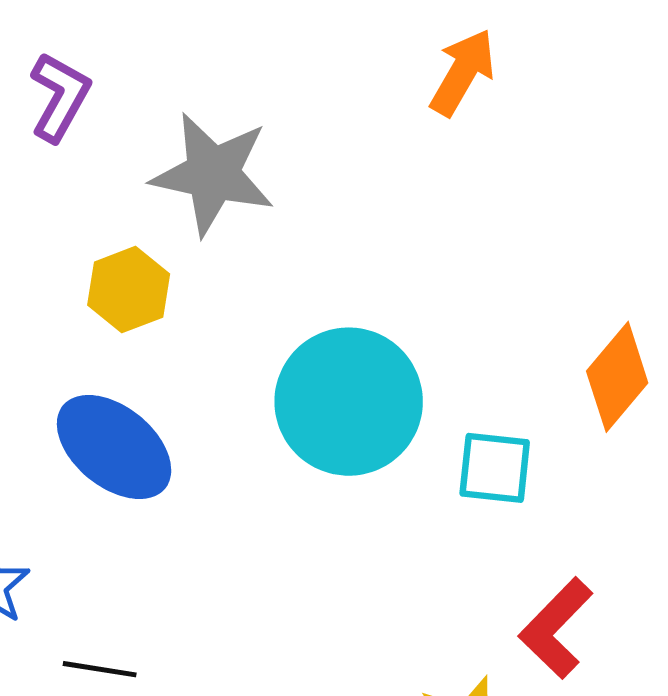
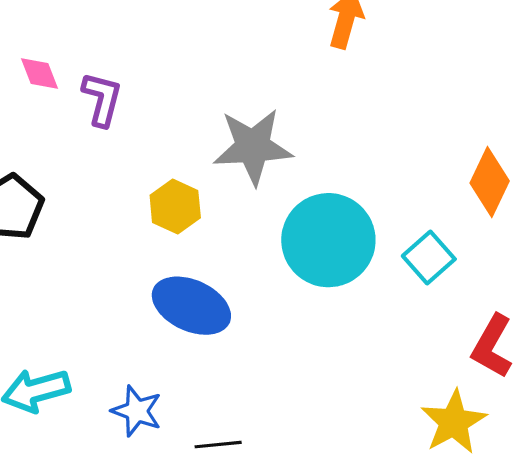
gray star: (213, 174) -> (253, 147), moved
cyan square: (495, 468) -> (429, 258), turned -33

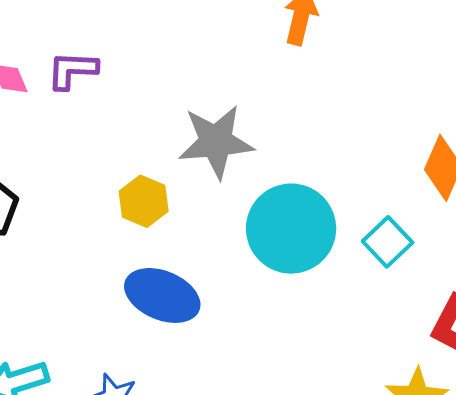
purple L-shape: (102, 99) -> (72, 70), moved, turned -100

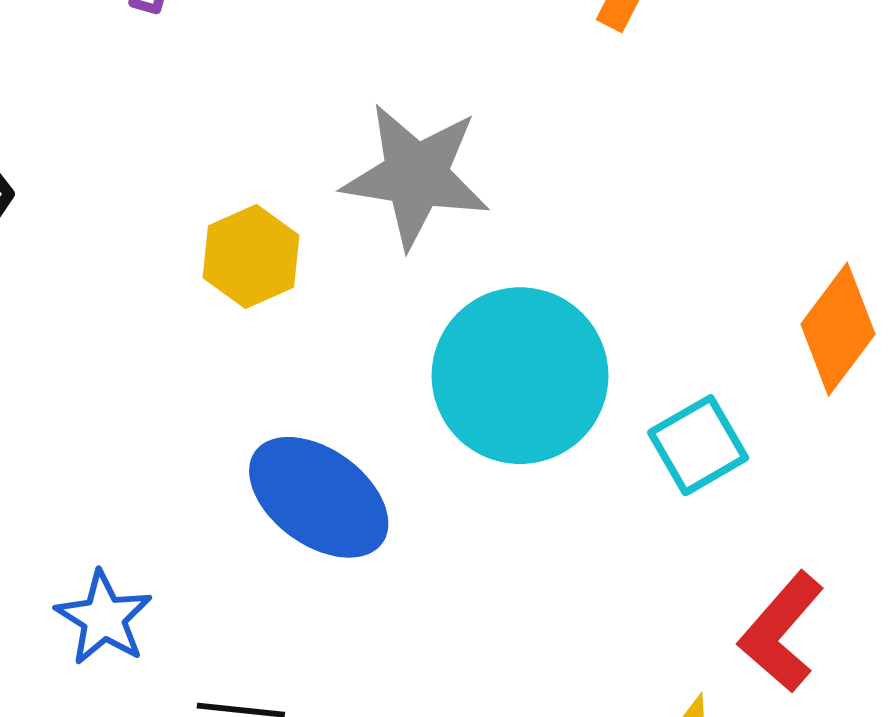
blue ellipse: (162, 295) -> (319, 497), moved

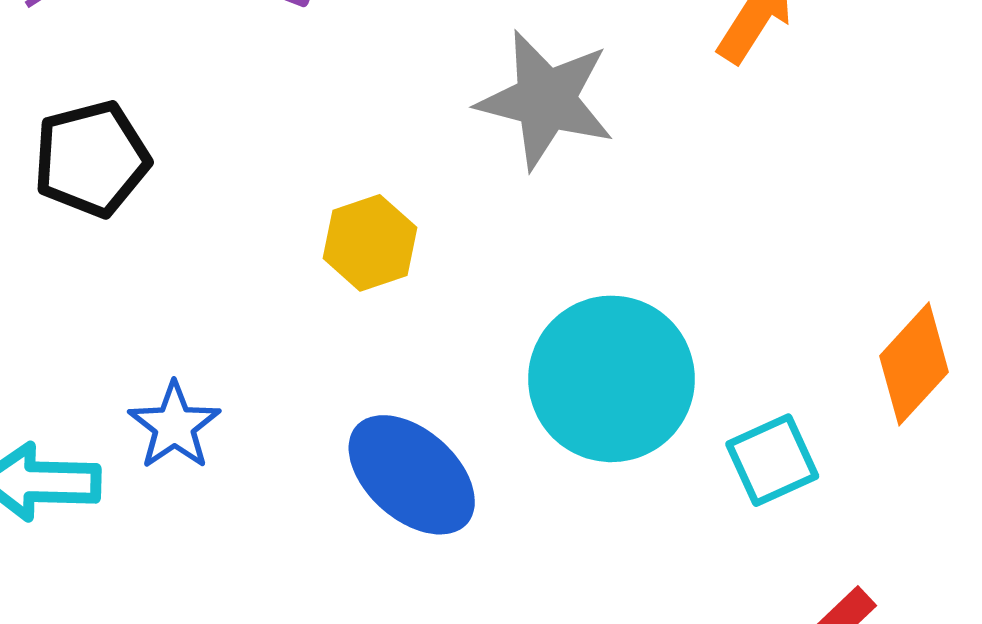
gray star: (416, 176) -> (546, 100), moved
blue star: (104, 618) -> (174, 426), moved

